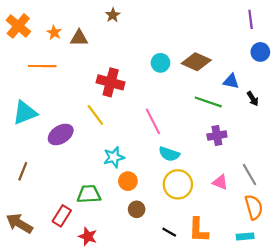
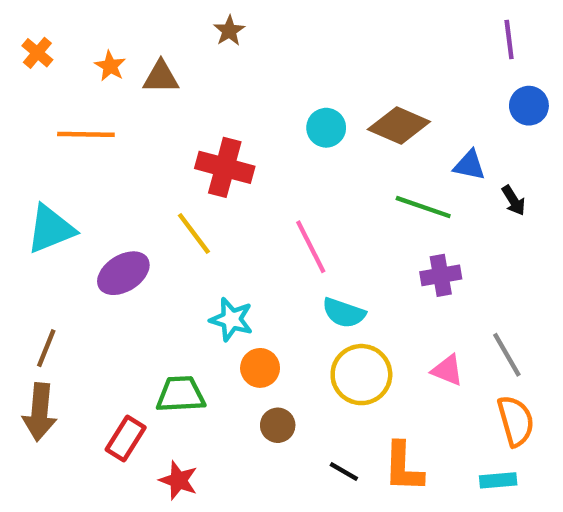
orange cross: (18, 26) -> (37, 53), size x0.6
cyan star: (114, 157) -> (231, 319), turned 30
brown arrow: (19, 223) -> (40, 412), moved, turned -116

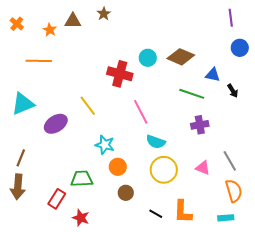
brown triangle: (161, 77) -> (73, 21), moved
red cross: (225, 167) -> (120, 74), moved

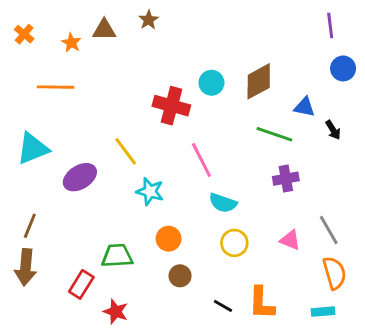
brown diamond: (181, 57) -> (259, 81), turned -52
cyan star: (105, 145) -> (150, 191), moved
yellow circle: (164, 170) -> (234, 243), size x0.7

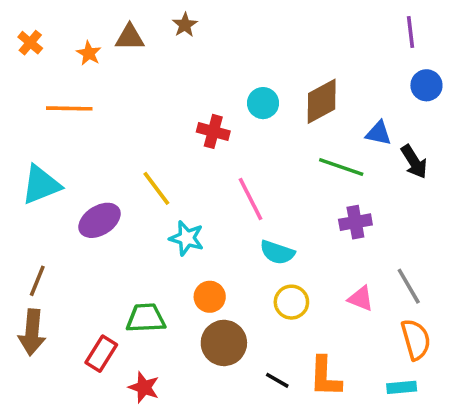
red cross: (171, 106) -> (213, 131), size x0.7
black arrow: (333, 130) -> (414, 162), size x1.4
brown circle: (180, 276) -> (224, 343), size x1.6

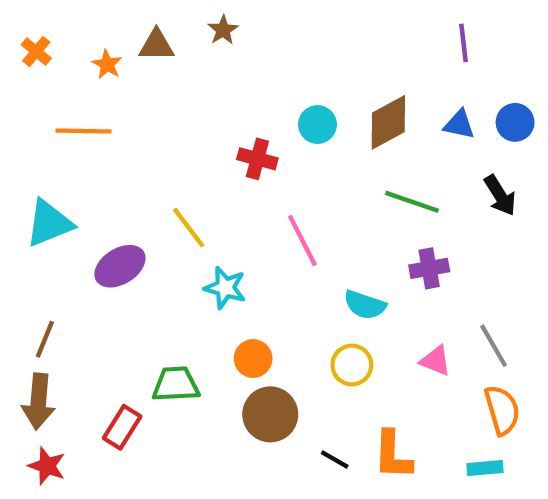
purple line: (410, 32) -> (464, 43), moved
blue circle: (426, 85) -> (515, 122), moved
blue triangle: (379, 133) -> (459, 125), moved
cyan semicircle: (277, 252) -> (365, 305), moved
red star: (144, 387) -> (47, 466), moved

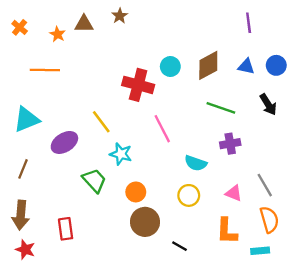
red cross: (257, 159) -> (138, 85), size x1.5
brown line: (45, 339) -> (23, 169), moved
green trapezoid: (176, 384) -> (94, 180), moved, turned 50
red rectangle: (122, 427) -> (66, 229), turned -40
orange L-shape: (393, 455) -> (227, 231), moved

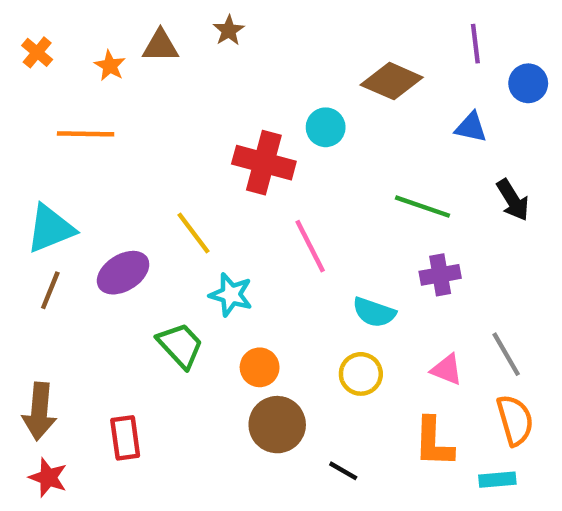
brown diamond: (208, 65) -> (392, 81), moved, turned 52
blue circle: (276, 65) -> (528, 83), moved
brown line: (23, 169) -> (50, 290), moved

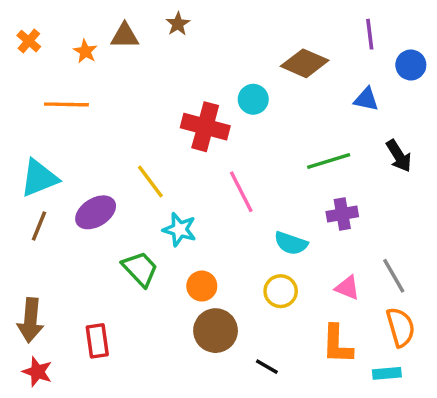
green line: (423, 207) -> (329, 161), turned -36

